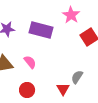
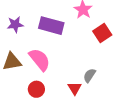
pink semicircle: (30, 62) -> (40, 60), size x1.6

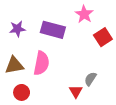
pink semicircle: (40, 60) -> (41, 63), turned 50
red circle: (36, 89) -> (22, 92), moved

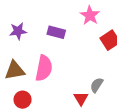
purple rectangle: (53, 30) -> (56, 32), size x0.7

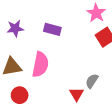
pink star: (90, 15) -> (96, 13), moved

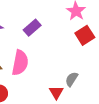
purple rectangle: (52, 29) -> (32, 28), turned -56

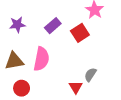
red square: (85, 35) -> (80, 33), moved

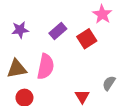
gray semicircle: (90, 75) -> (109, 83), moved

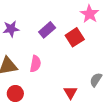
pink semicircle: (46, 67) -> (35, 64), size x0.7

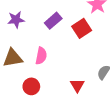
red circle: (15, 93) -> (31, 86), moved

